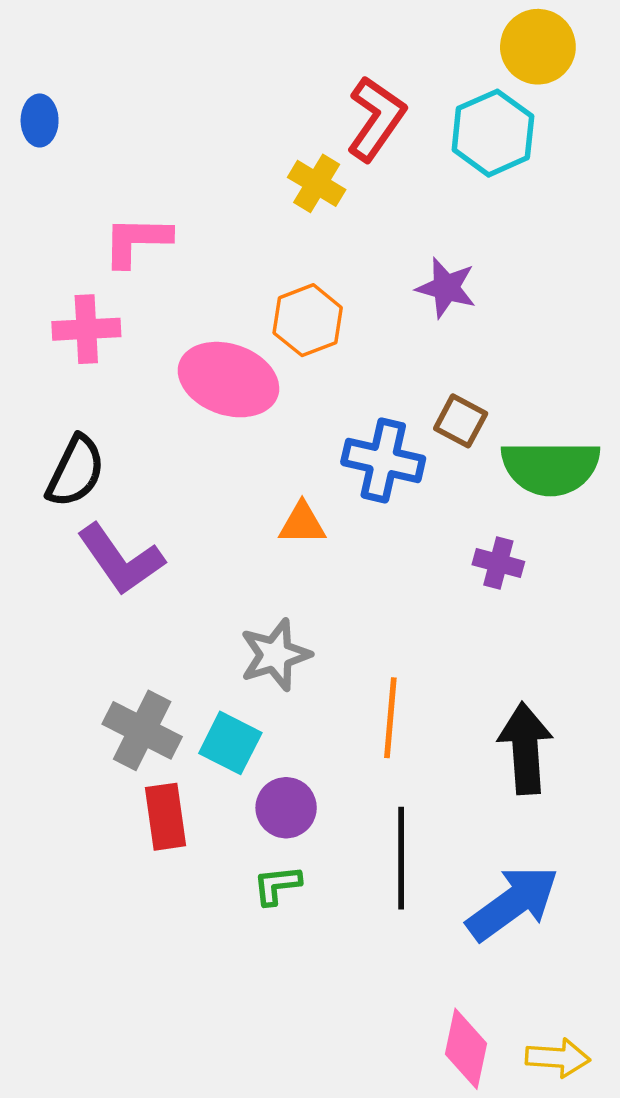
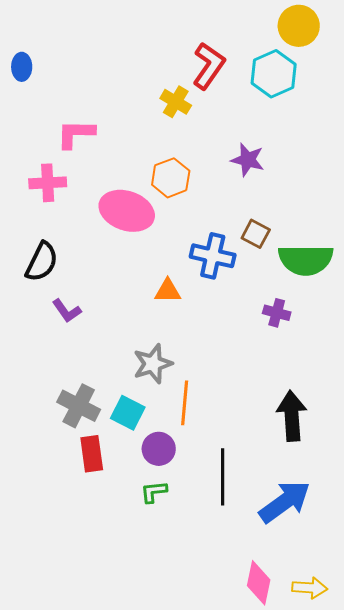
purple L-shape: (121, 559) -> (67, 311), size x0.6
orange line: (390, 718) -> (185, 403), moved

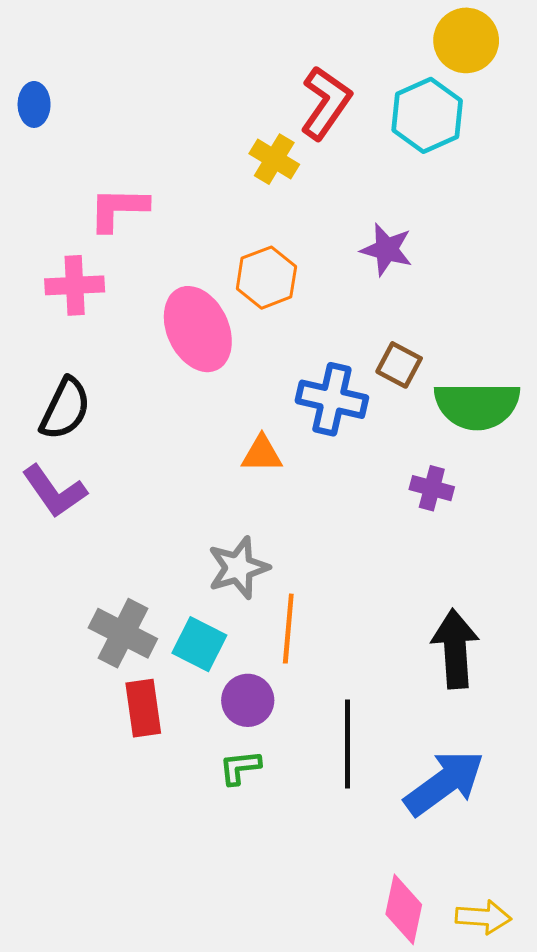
pink ellipse: (127, 211) -> (198, 329), turned 46
purple L-shape: (67, 311) -> (54, 491), moved, size x1.4

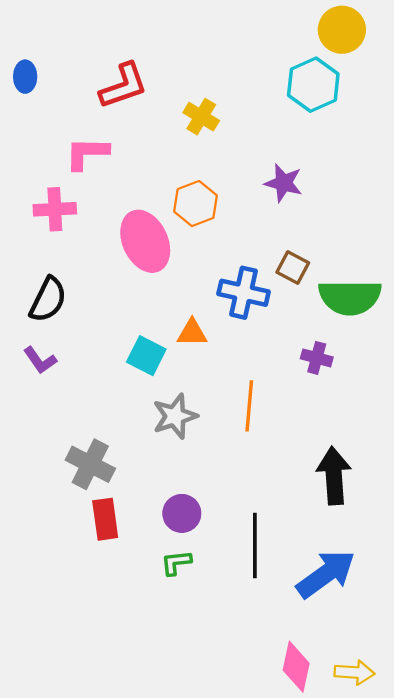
red L-shape: (326, 103) -> (123, 86), moved, turned 36
purple L-shape: (54, 491) -> (40, 360), size x0.7
orange line: (288, 629) -> (249, 406), moved
cyan square: (199, 644) -> (146, 356), moved

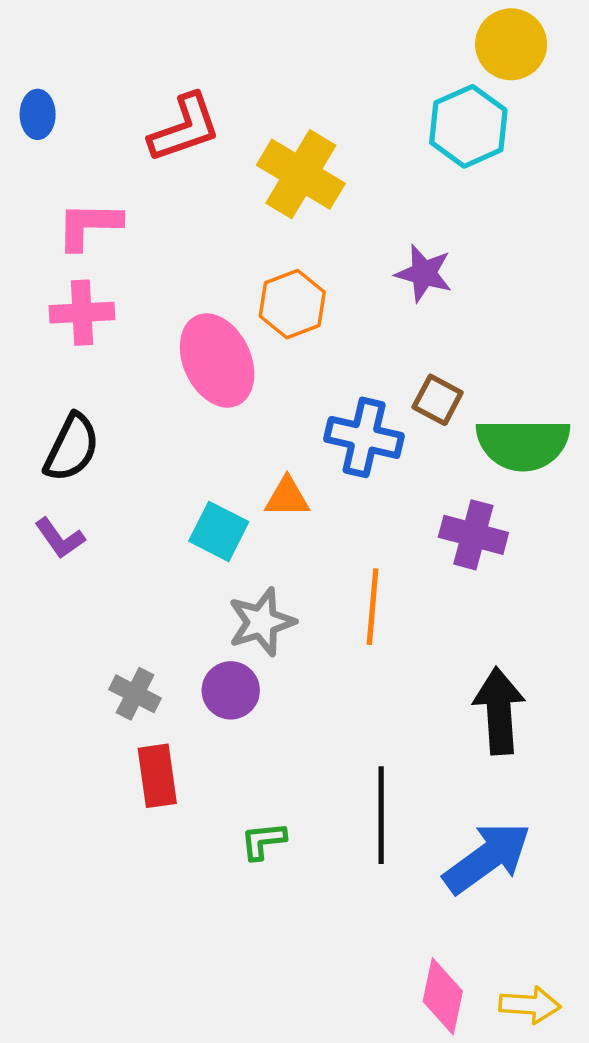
yellow cross: (201, 117) -> (301, 174), size x1.6
pink L-shape: (87, 153) -> (89, 225), moved
purple cross: (317, 358) -> (473, 535), size x1.4
gray cross: (90, 464) -> (135, 694), size x0.7
purple circle: (182, 513) -> (231, 690), moved

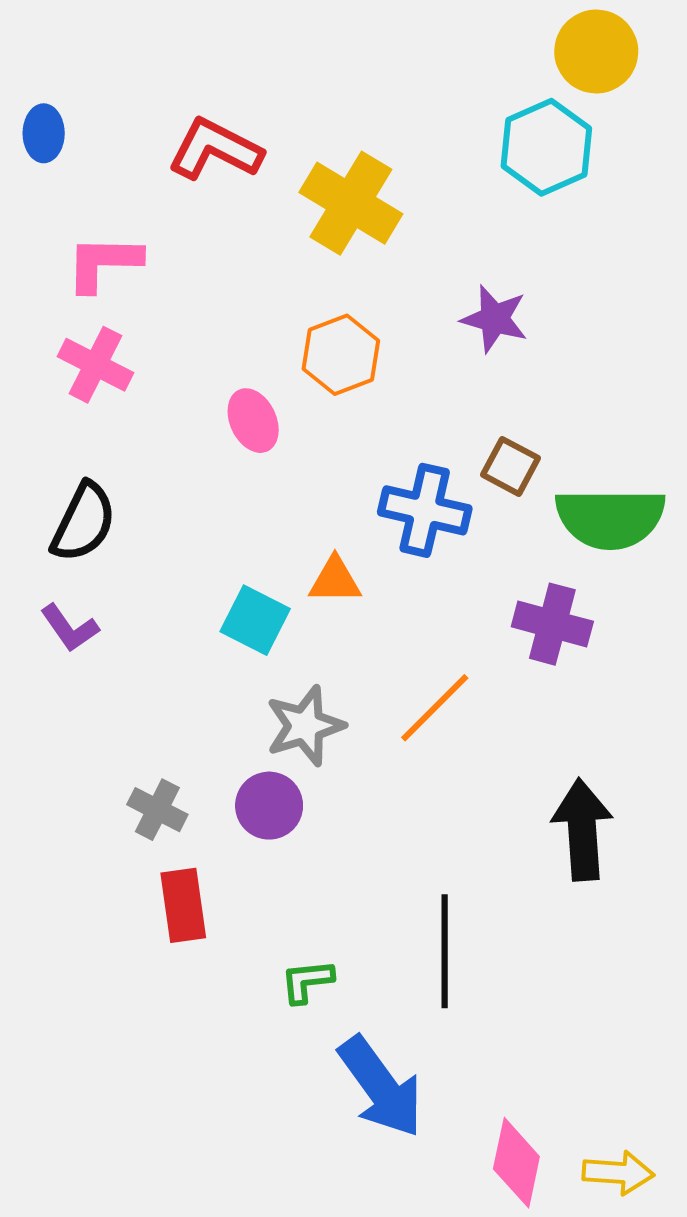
red L-shape: (185, 128) -> (215, 149), turned -134
pink cross: (82, 313) -> (96, 365), turned 30
pink ellipse: (217, 360) -> (253, 421), size x0.6
orange line: (373, 607) -> (435, 708), turned 40
blue arrow: (487, 858) -> (381, 1087), moved, turned 90

